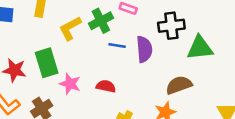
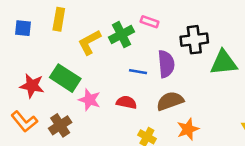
blue line: (117, 45) -> (138, 72), moved
green rectangle: (47, 63) -> (65, 78), turned -40
brown semicircle: (179, 85) -> (170, 101), moved

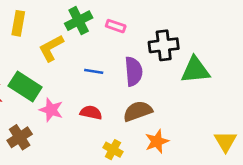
green cross: (121, 35) -> (79, 21), moved
blue line: (138, 72) -> (94, 71), moved

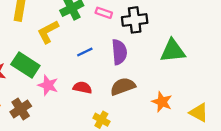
black cross: (164, 45) -> (135, 20), moved
blue line: (94, 71) -> (85, 52), turned -35
orange star: (157, 141) -> (162, 102), moved, turned -30
yellow triangle: (225, 141) -> (199, 113), turned -30

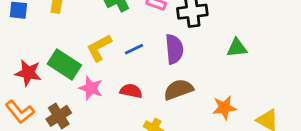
yellow L-shape: (48, 32) -> (99, 48), moved
green triangle: (173, 51) -> (237, 48), size x0.7
orange star: (162, 102) -> (224, 108), turned -30

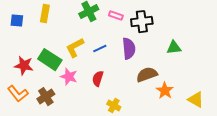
brown semicircle: (178, 90) -> (147, 75), moved
red semicircle: (131, 91) -> (98, 79), turned -84
orange star: (224, 108) -> (165, 91), turned -30

